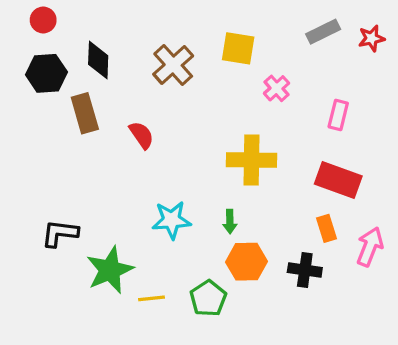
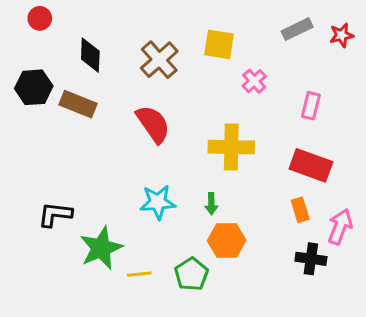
black hexagon: (46, 73) -> (34, 87), moved
brown rectangle: (85, 113) -> (78, 104), turned -52
red semicircle: (141, 135) -> (153, 124), moved, size x1.5
black cross: (305, 270) -> (311, 259), moved

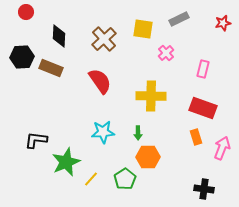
gray rectangle: (297, 29) -> (179, 19), moved
black cross: (311, 259) -> (204, 189), moved
yellow line: (139, 274) -> (91, 179), turned -42

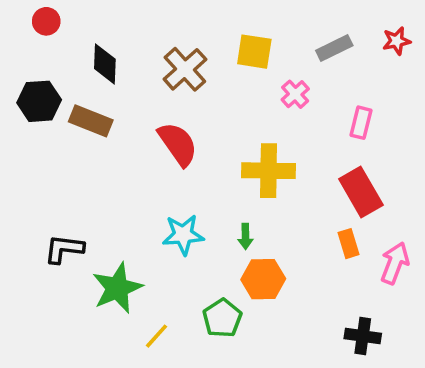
gray rectangle: (179, 19) -> (334, 48), moved
red rectangle: (203, 108) -> (361, 192), turned 40
yellow line: (91, 179) -> (156, 336), moved

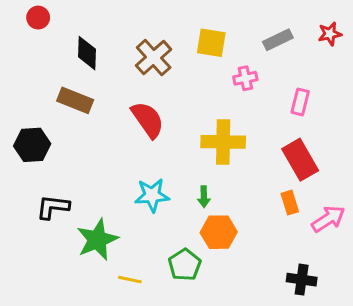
pink cross: (295, 94) -> (245, 78), turned 30
black hexagon: (39, 101) -> (32, 145), moved
pink arrow: (395, 263) -> (328, 219), turned 36
yellow line: (156, 336) -> (130, 280), turned 60

